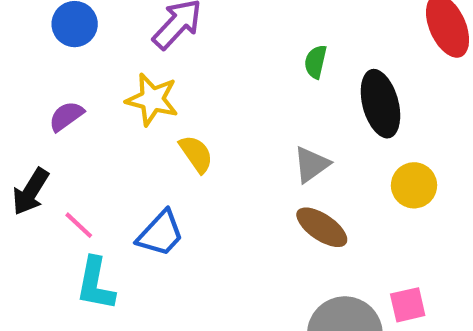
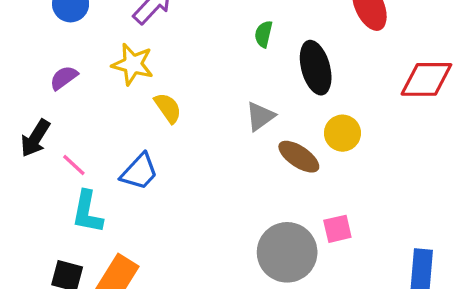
brown ellipse: (322, 227) -> (299, 157), moved

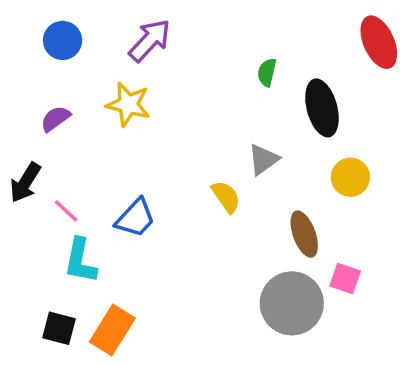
yellow semicircle: (168, 108) -> (226, 197), moved
brown ellipse: (299, 157) -> (304, 234), moved, turned 36
pink square: (337, 229) -> (345, 279), turned 32

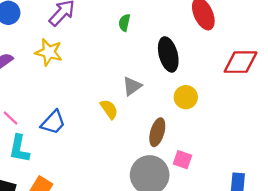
green semicircle: (267, 72) -> (124, 23), moved
brown ellipse: (304, 234) -> (157, 132), turned 36

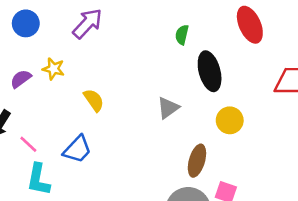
green semicircle: (124, 23) -> (182, 35), moved
yellow star: (49, 52) -> (53, 69), moved, size x0.7
yellow semicircle: (109, 109) -> (94, 100), moved

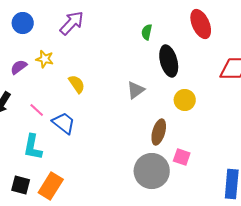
pink line: (28, 144) -> (37, 110), moved
blue trapezoid: (77, 149) -> (64, 123), turned -95

